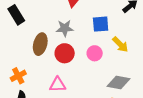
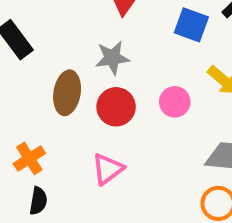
blue square: (101, 24) -> (191, 25), moved, turned 30
pink triangle: (58, 85) -> (108, 169), turned -30

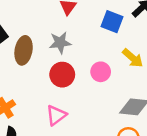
brown ellipse: (67, 93) -> (24, 50), moved

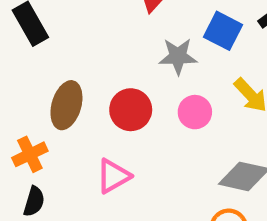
gray star: (60, 43) -> (178, 56), moved
brown ellipse: (24, 50) -> (66, 105), moved

